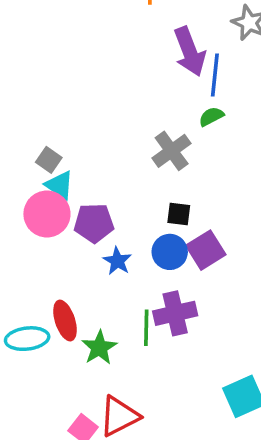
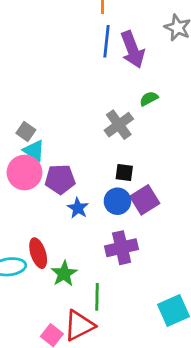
blue line: (215, 75) -> (106, 41), moved
green line: (146, 328) -> (97, 297), moved

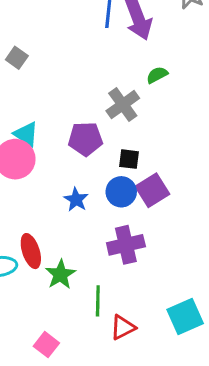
gray square: (26, 131) -> (17, 58), moved
purple pentagon: (60, 179) -> (85, 139), moved
red triangle: (79, 326) -> (123, 327), moved, size x0.7

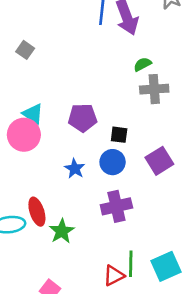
gray cross: (123, 105) -> (154, 89), moved, turned 32
purple square: (152, 190) -> (159, 161), moved
green line: (98, 301) -> (131, 264), moved

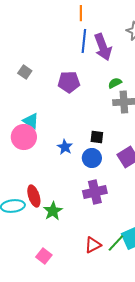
purple pentagon: (83, 118) -> (69, 82), moved
blue star: (75, 169) -> (65, 147), moved
green line: (131, 264) -> (116, 243), moved, turned 42

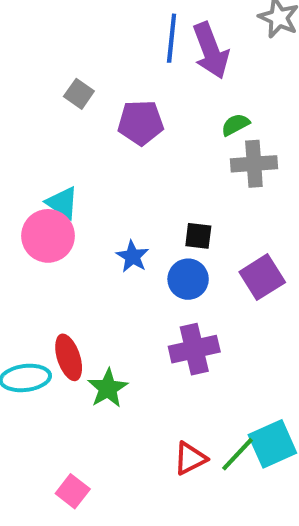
gray square: (25, 72) -> (79, 94), moved
pink square: (44, 256) -> (73, 491), moved

